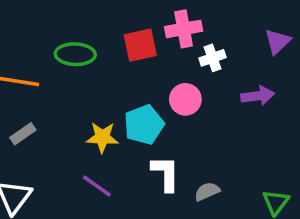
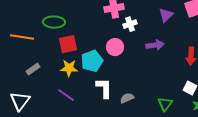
red square: (140, 45) -> (68, 44), moved
gray rectangle: (23, 134) -> (33, 69), moved

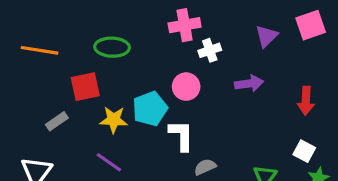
green ellipse: (54, 22) -> (112, 47), moved
orange line: (22, 37) -> (40, 50), moved
red square: (68, 44) -> (85, 87), moved
white L-shape: (104, 88) -> (181, 135), moved

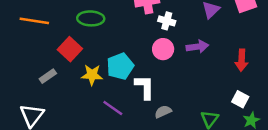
white cross: (210, 50) -> (167, 21), turned 35
red square: (85, 87) -> (70, 49), turned -35
pink circle: (186, 87) -> (163, 49), moved
purple line: (109, 162) -> (113, 108), moved

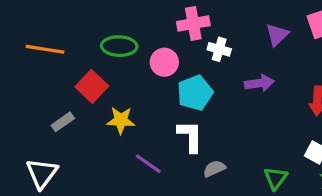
pink circle: (163, 49) -> (164, 62), moved
cyan pentagon: (120, 66) -> (195, 93), moved

